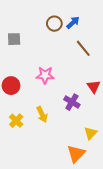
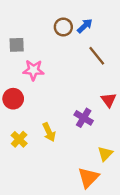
pink star: (45, 75) -> (33, 70), moved

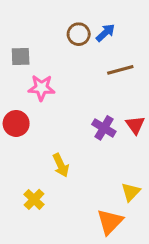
brown line: (97, 56) -> (120, 70), turned -66
purple cross: (84, 118) -> (104, 128), moved
yellow cross: (19, 139) -> (34, 199), moved

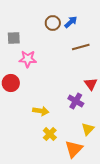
purple cross: (104, 128) -> (76, 101), moved
yellow arrow: (61, 165) -> (41, 111), turned -56
yellow cross: (34, 199) -> (50, 134), moved

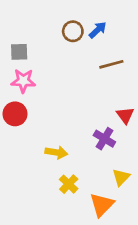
pink star: (28, 59) -> (23, 81), moved

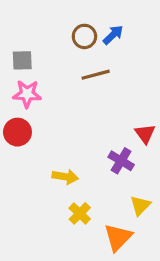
brown line: (111, 64) -> (96, 75), moved

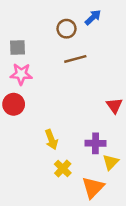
blue arrow: (113, 35) -> (93, 17), moved
purple cross: (121, 161) -> (95, 143), moved, turned -30
yellow arrow: (65, 177) -> (51, 140), turned 60

